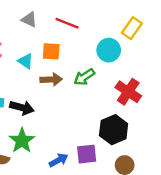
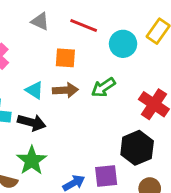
cyan circle: (109, 50) -> (123, 44), moved
cyan triangle: (26, 61) -> (34, 90), moved

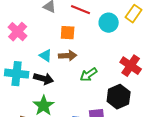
green arrow: (103, 87) -> (89, 75), moved

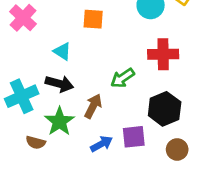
brown arrow: (68, 56) -> (93, 106), moved, turned -60
red cross: (131, 66) -> (163, 54), moved, turned -35
cyan cross: (17, 74) -> (22, 96), moved, turned -30

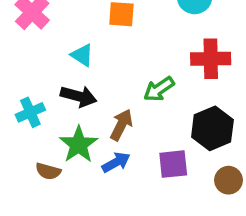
cyan cross: (22, 96) -> (30, 112), size x0.7
blue arrow: (101, 144) -> (116, 162), moved

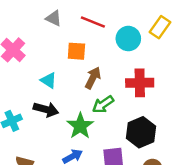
brown arrow: (121, 125) -> (93, 78), moved
green star: (79, 144) -> (80, 126), moved

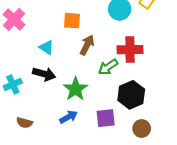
green arrow: (103, 104) -> (108, 67), moved

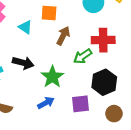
cyan triangle: (46, 47) -> (25, 27), moved

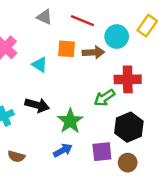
brown arrow: (63, 36) -> (93, 52), moved, turned 60
brown circle: (114, 114) -> (128, 163), moved

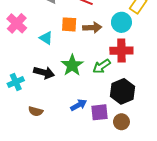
cyan circle: (117, 37) -> (121, 22), moved
green star: (70, 121) -> (72, 65), moved
blue arrow: (63, 150) -> (79, 105), moved
brown semicircle: (16, 156) -> (36, 111), moved

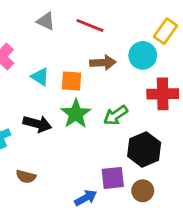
orange square: (69, 24) -> (71, 81), moved
red cross: (121, 51) -> (163, 94), moved
blue arrow: (79, 105) -> (86, 198), moved

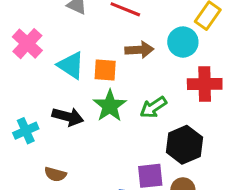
cyan triangle: (40, 77) -> (71, 65), size x1.4

